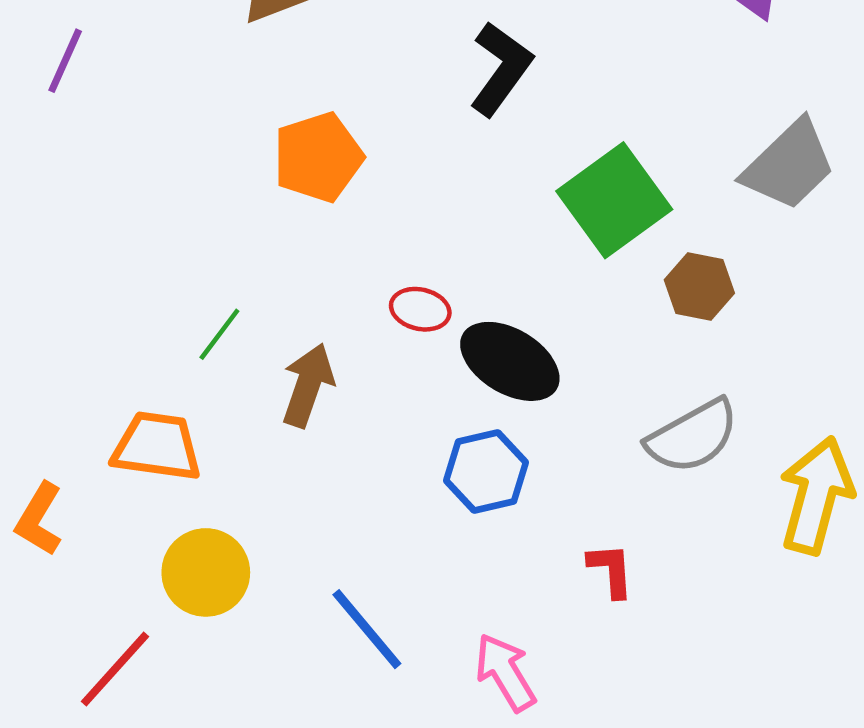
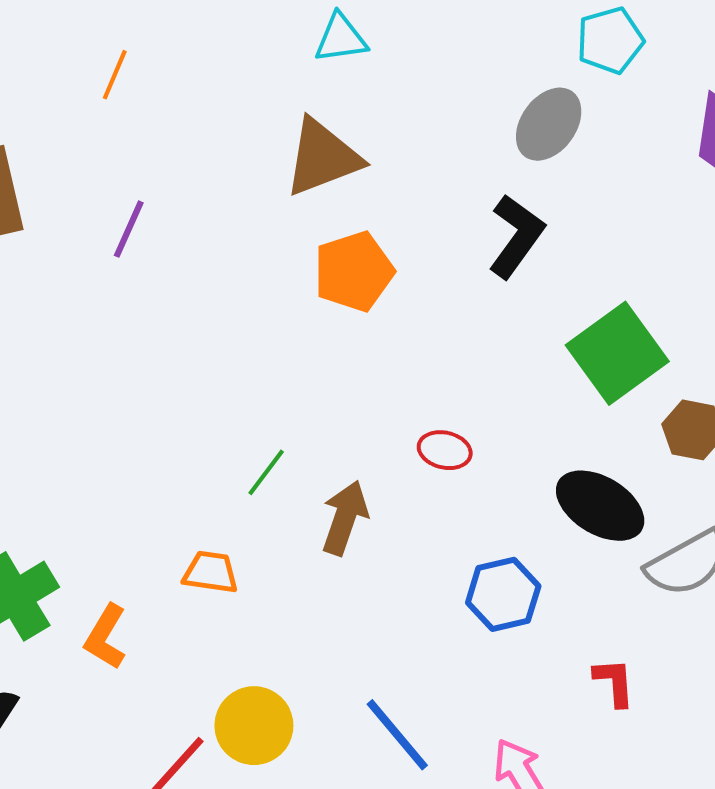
orange pentagon: (318, 157) -> (354, 271), moved
black ellipse: (510, 361) -> (600, 506), moved
orange trapezoid: (157, 447) -> (211, 572), size x0.7
yellow circle: (206, 572) -> (254, 726), moved

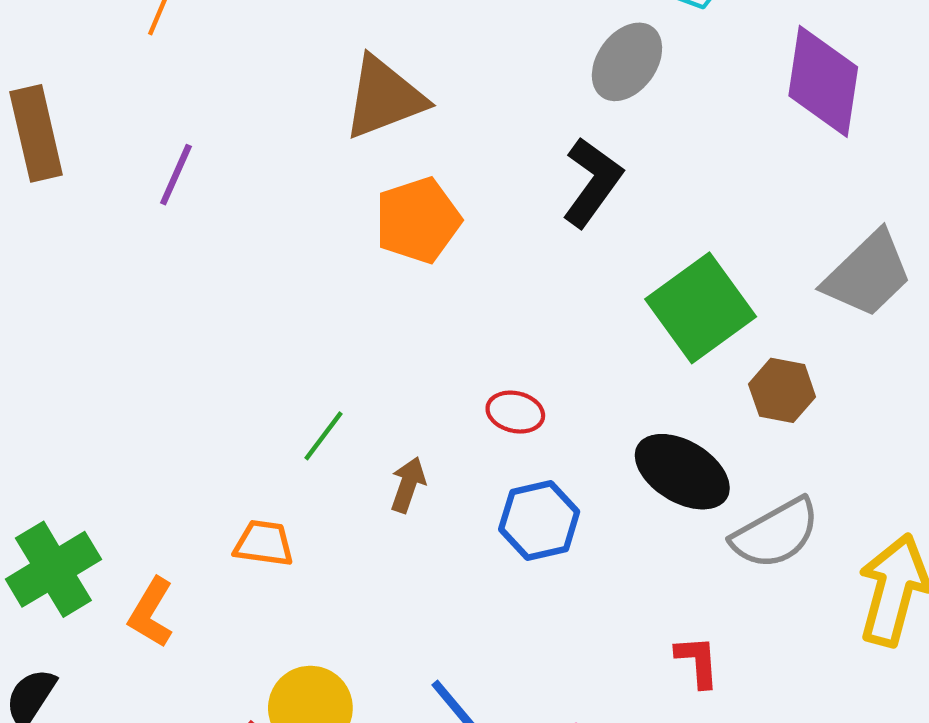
brown arrow: (345, 518) -> (408, 485), size x0.7
blue hexagon: (503, 594) -> (539, 520), moved

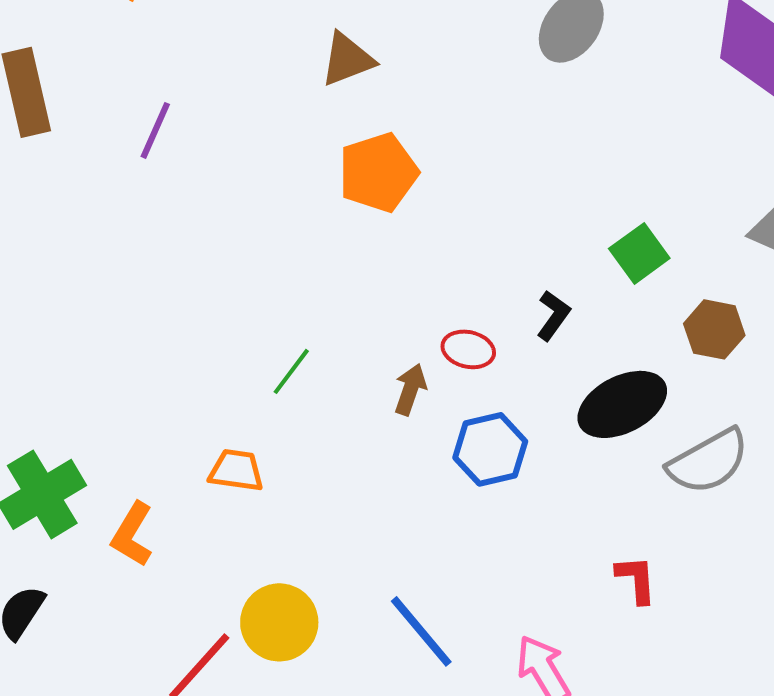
brown triangle: (384, 98) -> (347, 59), size x0.7
black L-shape: (592, 182) -> (553, 315), moved, size x0.6
green square: (701, 308) -> (639, 253), size x0.6
black ellipse: (682, 472) -> (622, 404), turned -58
brown arrow: (408, 485) -> (410, 389), moved

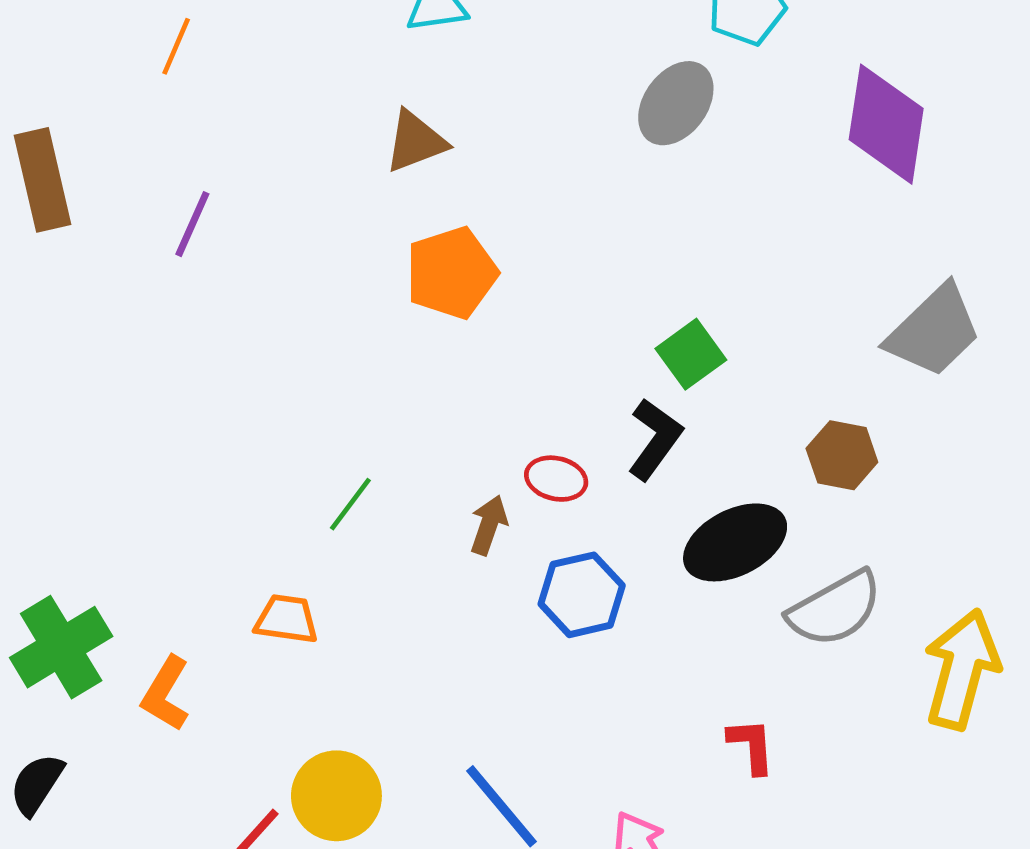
green square: (639, 253) -> (691, 354), moved
black L-shape: (553, 315) -> (655, 439), size x1.4

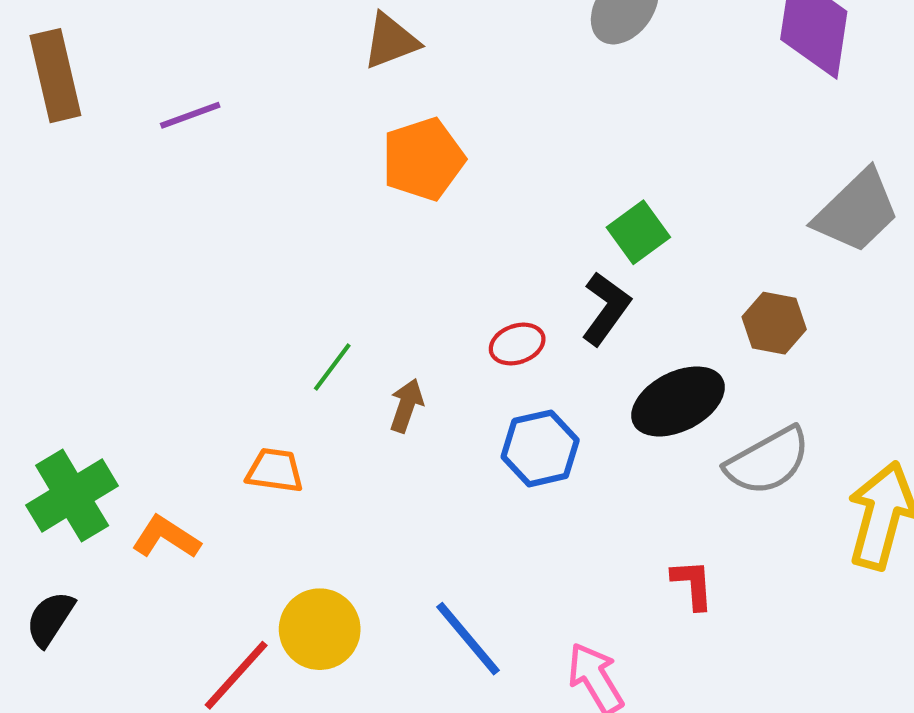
purple line: (192, 224) -> (190, 115), turned 46
red ellipse: (556, 479) -> (517, 344), turned -32
brown arrow: (489, 525) -> (406, 406), moved
orange L-shape: (166, 694) -> (166, 537), turned 92

